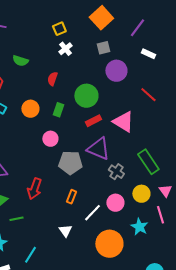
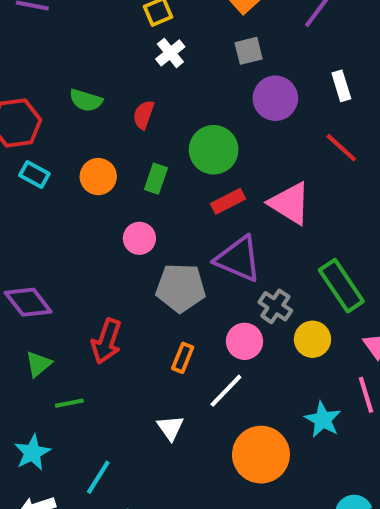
white rectangle: (148, 54) -> (341, 86), moved, turned 48
green semicircle: (20, 61) -> (86, 100), moved
yellow circle: (141, 194) -> (312, 339), moved
pink circle: (115, 203) -> (244, 341), moved

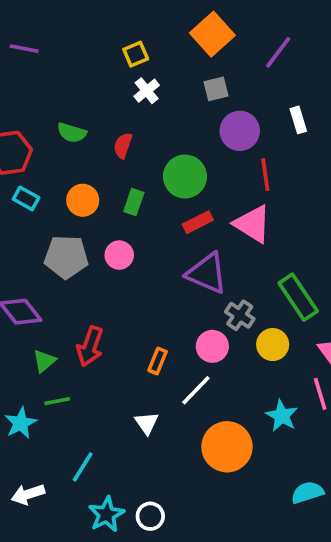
red line: (341, 148) -> (265, 175), moved, turned 40
gray pentagon: (181, 288) -> (66, 257), moved
green triangle: (38, 364) -> (44, 361), moved
cyan star: (32, 453) -> (21, 423), moved

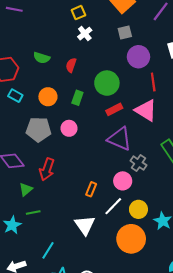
yellow circle: (273, 345) -> (138, 209), moved
red arrow: (90, 346) -> (47, 169), moved
white triangle: (147, 423) -> (85, 225), size x1.5

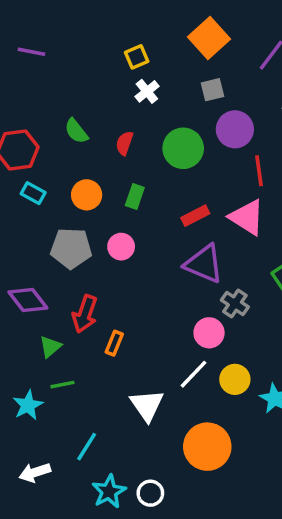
green semicircle: (42, 58) -> (76, 131), turned 35
green circle: (107, 83) -> (183, 148), moved
orange rectangle: (91, 189) -> (114, 343), moved
orange circle: (131, 239) -> (207, 447), moved

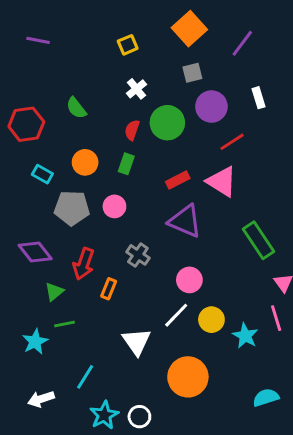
white cross: (147, 91) -> (137, 89), moved
red semicircle: (125, 143) -> (132, 130), moved
red line: (259, 171) -> (232, 142), turned 65
cyan rectangle: (33, 193) -> (42, 174), moved
gray cross: (235, 303) -> (138, 255), moved

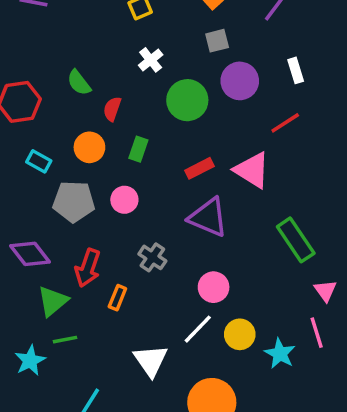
red semicircle: (132, 130) -> (112, 109), moved
red line: (232, 142) -> (285, 123), moved
green triangle: (54, 292) -> (53, 301), size x1.4

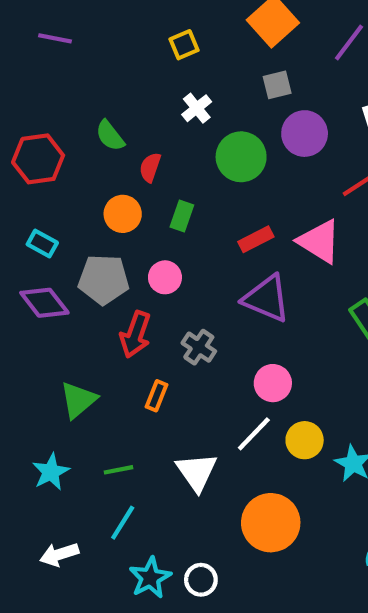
cyan rectangle: (39, 161) -> (42, 243), moved
purple diamond: (30, 254) -> (44, 303), moved
red arrow: (88, 268) -> (135, 334), moved
green line: (65, 340) -> (118, 470), moved

